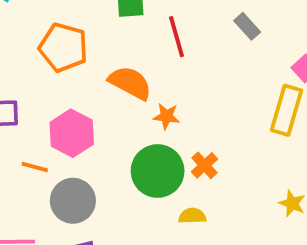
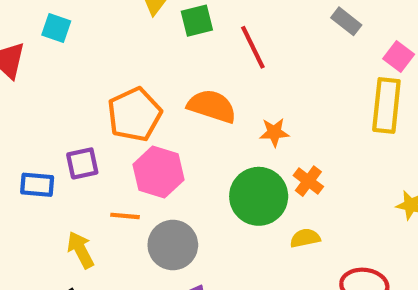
gray rectangle: (247, 26) -> (346, 21), moved
orange pentagon: (63, 47) -> (134, 114), moved, turned -30
orange star: (166, 116) -> (274, 132), moved

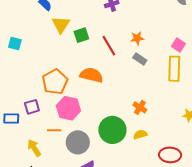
gray rectangle: (346, 21) -> (140, 59), moved
orange star: (274, 132) -> (137, 38), moved
green circle: (259, 196) -> (112, 130), moved

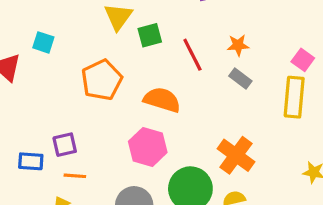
orange pentagon: (55, 82) -> (102, 80), moved
orange cross: (140, 107) -> (236, 155), size x1.6
pink hexagon: (68, 108) -> (148, 147), moved
orange line: (54, 130) -> (75, 176), moved

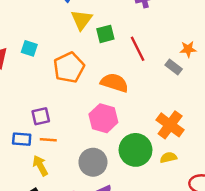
cyan square: (43, 42) -> (29, 48), moved
orange star: (238, 45) -> (188, 49), moved
blue rectangle: (31, 161) -> (22, 139), moved

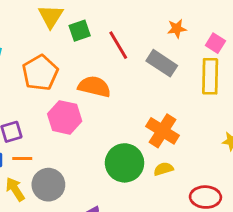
orange star: (188, 49) -> (177, 29), moved
gray rectangle: (174, 67) -> (162, 63), size x1.5
pink hexagon: (103, 118) -> (65, 117), moved
gray circle: (93, 162) -> (48, 185), moved

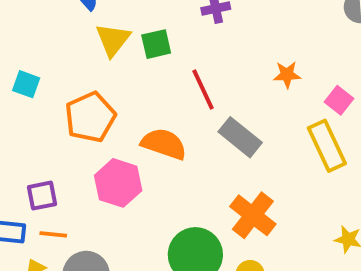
green square: (80, 31) -> (156, 44), moved
gray rectangle: (162, 63) -> (240, 137), moved
yellow rectangle: (210, 76) -> (327, 146), turned -32

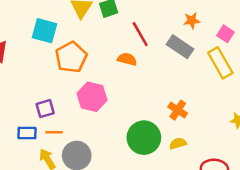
cyan square: (26, 84) -> (44, 31), moved, size x1.5
gray rectangle: (240, 137) -> (180, 47), moved
orange semicircle: (164, 144) -> (127, 59), moved, size x0.7
orange cross: (253, 215) -> (178, 110), size x0.7

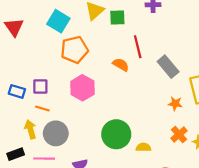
orange star: (192, 21) -> (175, 104), moved
orange cross: (178, 110) -> (179, 134), moved
blue rectangle: (27, 133) -> (17, 91), moved

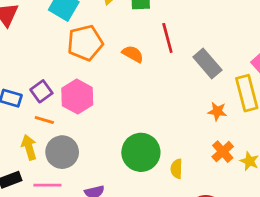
orange semicircle: (121, 65) -> (133, 54), moved
purple square: (40, 87) -> (41, 91), turned -35
pink hexagon: (82, 88) -> (77, 97), moved
yellow semicircle: (143, 147) -> (177, 169), turned -88

